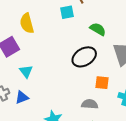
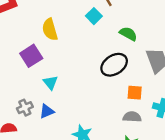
cyan square: (67, 12) -> (94, 16), turned -32
gray semicircle: (90, 104) -> (132, 117), moved

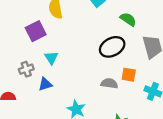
gray cross: (25, 108) -> (26, 69), moved
gray semicircle: (132, 117) -> (109, 83), moved

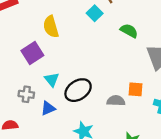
black ellipse: (112, 47) -> (78, 90), moved
gray cross: (26, 69) -> (26, 94), turned 32

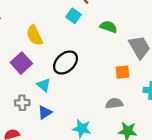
orange square: (136, 89) -> (122, 72), moved
black ellipse: (78, 90) -> (66, 63), moved
gray semicircle: (116, 101) -> (114, 103), moved

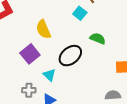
green semicircle: (108, 27) -> (98, 39), moved

